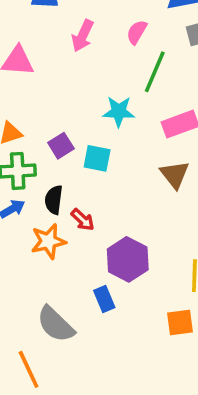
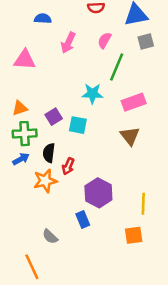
red arrow: (83, 220) -> (68, 166), turned 70
gray semicircle: (56, 324) -> (50, 236), size x0.6

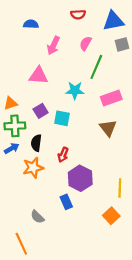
pink triangle: (25, 60) -> (38, 76), moved
red arrow: (68, 166) -> (63, 155), moved
orange square: (134, 235) -> (111, 216), turned -35

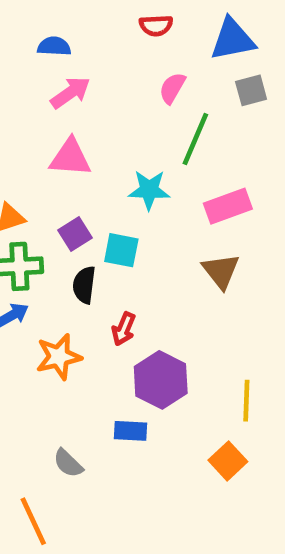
pink arrow: (53, 46) -> (70, 93), moved, turned -150
black semicircle: (36, 143) -> (84, 285), moved
blue rectangle: (66, 202) -> (131, 431), turned -64

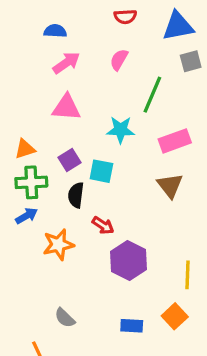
pink semicircle: (172, 88) -> (119, 60), moved
red arrow: (124, 329) -> (103, 225), turned -80
blue rectangle: (131, 431) -> (132, 326), moved

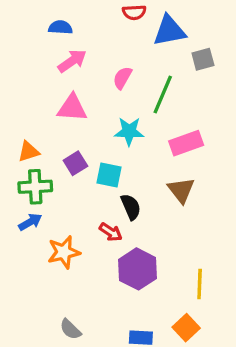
blue triangle: (178, 26) -> (169, 31), moved
pink semicircle: (119, 60) -> (122, 78), moved
black semicircle: (76, 195) -> (131, 207), moved, turned 150

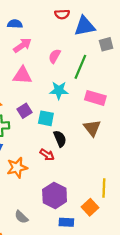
pink rectangle: (186, 143) -> (95, 98), turned 36
purple hexagon: (138, 269) -> (55, 195), moved
orange square: (186, 328) -> (90, 207), moved

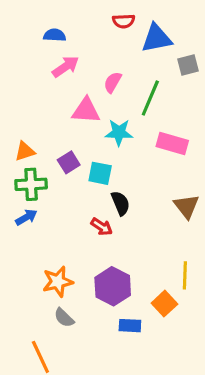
pink triangle: (22, 75) -> (86, 111), moved
brown triangle: (92, 128) -> (186, 206), moved
orange star: (17, 168) -> (58, 282), moved

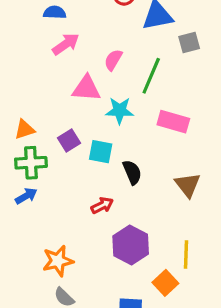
black semicircle: (120, 203) -> (132, 172), moved
red arrow: (102, 227) -> (102, 205), turned -60
purple hexagon: (113, 286) -> (131, 245), moved

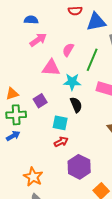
cyan square: (101, 152) -> (60, 123), moved
black semicircle: (132, 172) -> (76, 105), moved
orange star: (58, 261) -> (33, 177), turned -30

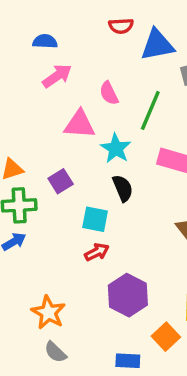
pink semicircle: (68, 50) -> (109, 93), turned -56
cyan star: (72, 82) -> (116, 148), turned 30

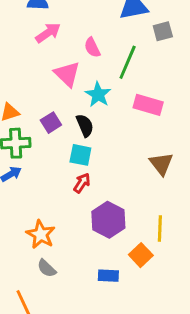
pink triangle: (80, 124) -> (67, 74), turned 40
black semicircle: (123, 188) -> (85, 125), moved
red arrow: (97, 252) -> (82, 183), turned -30

